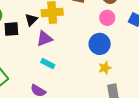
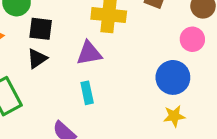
black triangle: (31, 20) -> (37, 59), moved
cyan rectangle: (48, 64) -> (87, 93), turned 40

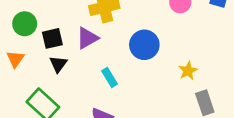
purple triangle: (89, 53) -> (87, 38), moved
blue circle: (173, 77) -> (144, 45), moved

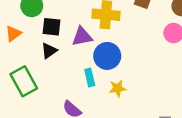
blue circle: (144, 45) -> (107, 56), moved
yellow star: (188, 71) -> (117, 88), moved

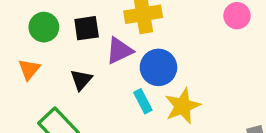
black square: (52, 27) -> (87, 28), moved
yellow star: (117, 88) -> (183, 106), size x1.5

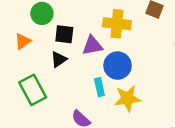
black square: (87, 28) -> (64, 34), moved

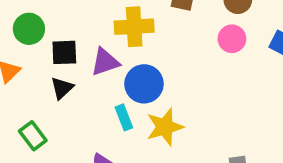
green rectangle: (33, 90) -> (33, 136), size x0.7

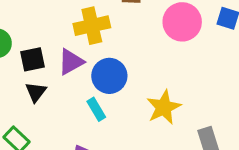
pink circle: (232, 39) -> (182, 22), size x1.5
yellow star: (165, 127) -> (164, 107), moved

